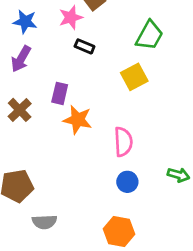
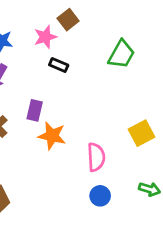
yellow square: (134, 77) -> (141, 133), moved

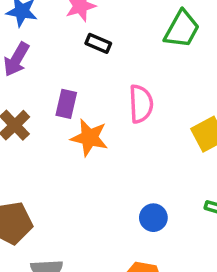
pink semicircle: (96, 157) -> (141, 104), moved

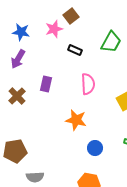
black rectangle: (98, 43) -> (75, 50), moved
orange star: (89, 138) -> (76, 120), moved

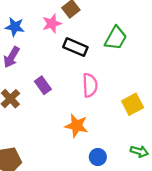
black rectangle: (75, 50) -> (75, 47), size x1.5
purple rectangle: (46, 84) -> (43, 85), turned -49

